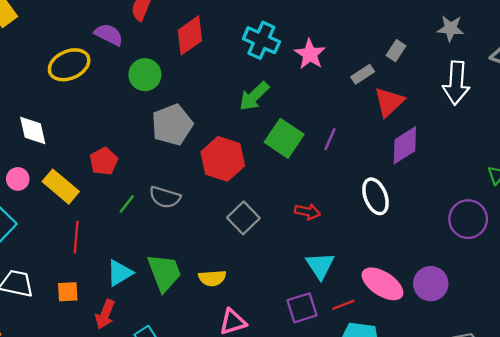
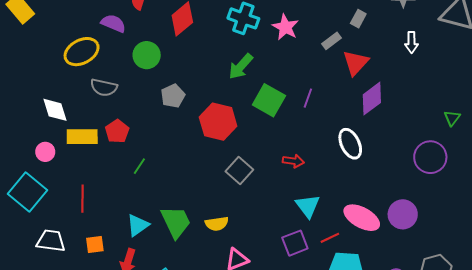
white arrow: (456, 83) -> (411, 42), size x0.6
gray pentagon: (172, 125) -> (173, 96), size x0.7
yellow rectangle: (61, 187) -> (82, 137), moved, turned -36
gray semicircle: (165, 197) -> (104, 87), moved
red line: (76, 237) -> (83, 199), moved

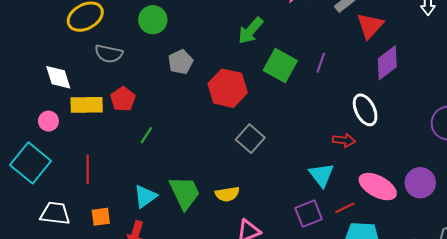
red arrow: (293, 161) -> (344, 140), moved

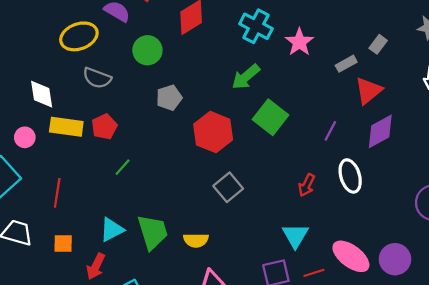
purple line: (321, 63) -> (330, 131), moved
red arrow: (344, 140) -> (307, 185), moved, turned 100

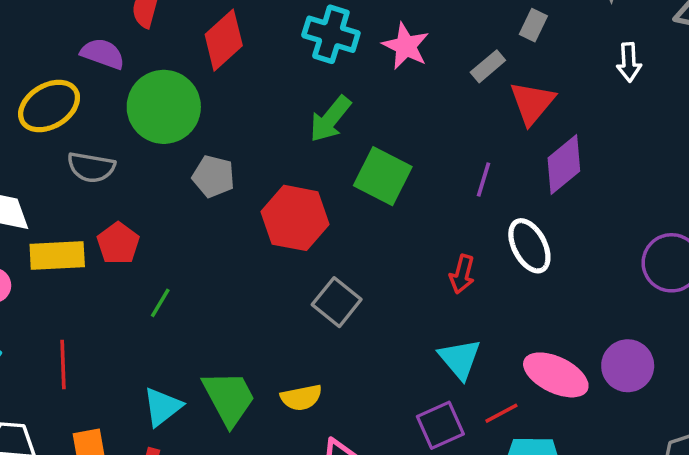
green circle: (147, 50) -> (164, 107), size x1.5
gray pentagon: (169, 98) -> (213, 176), turned -30

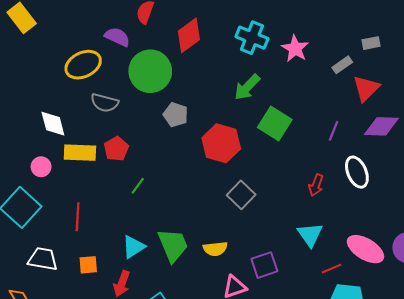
gray rectangle: (533, 25) -> (371, 43), turned 48
purple diamond: (564, 165) -> (381, 126), turned 36
purple square: (440, 425) -> (264, 265), moved

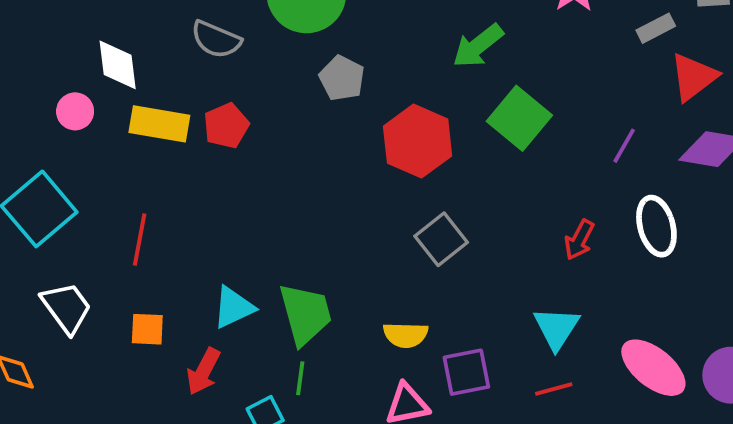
pink circle: (41, 167) -> (75, 111), moved
green line: (138, 186) -> (300, 378), moved, turned -36
yellow semicircle: (215, 249) -> (406, 335), moved
white trapezoid: (43, 259) -> (66, 308), turned 36
red line: (332, 269) -> (554, 389), moved

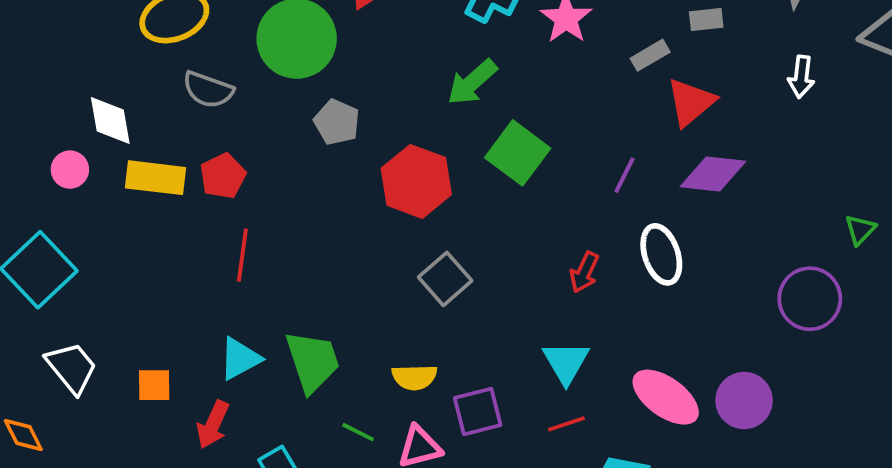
red line: (140, 240) -> (242, 255), moved
green line: (300, 378) -> (358, 432), moved, turned -68

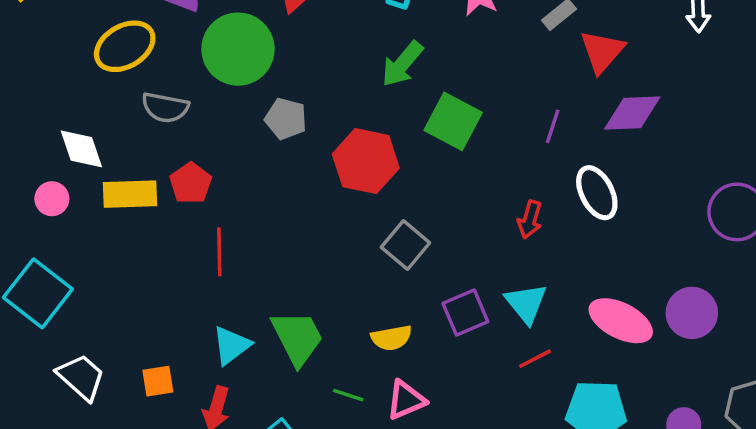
purple square: (478, 411) -> (465, 312), moved

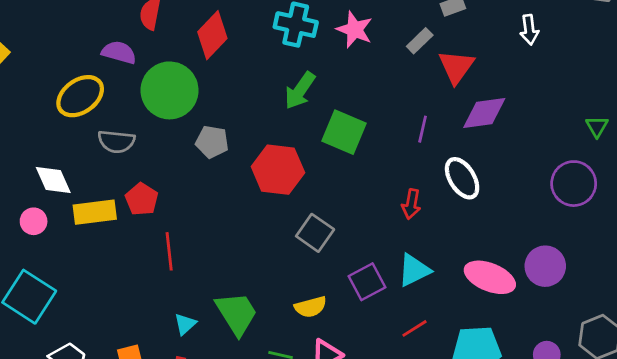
cyan triangle: (526, 303) -> (414, 270), turned 48
cyan triangle: (231, 345) -> (185, 324), size x0.7
red line: (535, 359) -> (414, 328), moved

